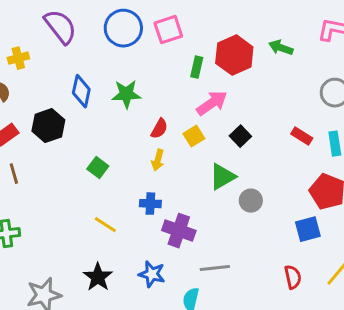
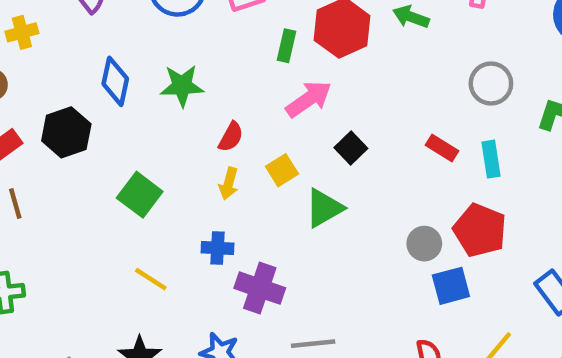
yellow square: (194, 136) -> (282, 170), moved
green square: (98, 168) -> (140, 195), size x1.4
gray circle: (251, 201) -> (424, 244), moved

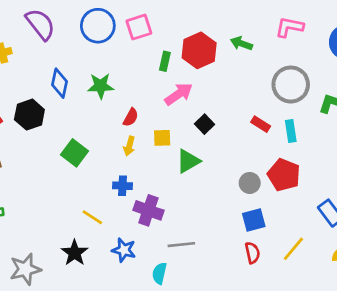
gray circle: (491, 84) -> (291, 85), size x1.4
yellow square: (282, 170) -> (162, 138), turned 30
yellow line: (151, 279) -> (92, 217), moved
blue square: (451, 286) -> (254, 220), moved

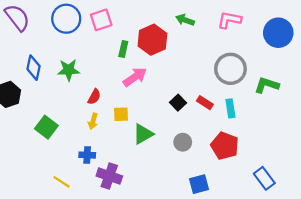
green arrow: (241, 43) -> (185, 20), moved
black square: (205, 124) -> (178, 103), moved
gray circle: (250, 183) -> (183, 142), moved

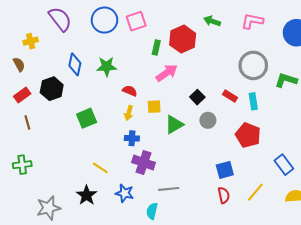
red semicircle: (94, 97) -> (130, 91), turned -96
black square: (178, 103) -> (197, 97), moved
green square: (46, 127) -> (87, 118), turned 30
gray circle: (183, 142) -> (208, 120), moved
blue cross: (87, 155) -> (132, 138), moved

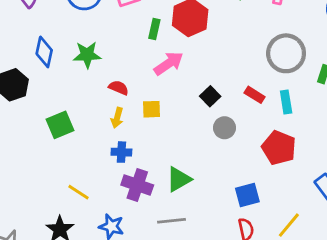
green triangle: (174, 125) -> (179, 179), moved

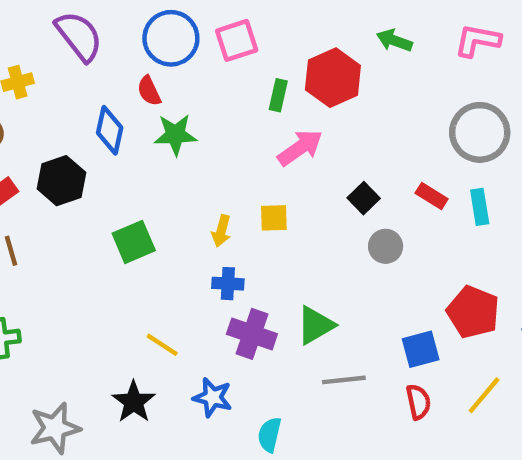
red semicircle: (119, 88) -> (149, 91), moved, turned -138
red pentagon: (279, 148) -> (473, 312), moved
gray line: (172, 221) -> (344, 380), moved

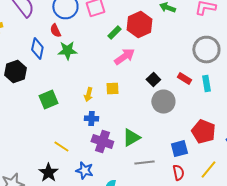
green rectangle: (278, 95) -> (114, 32), turned 32
gray circle: (386, 246) -> (163, 102), size x1.5

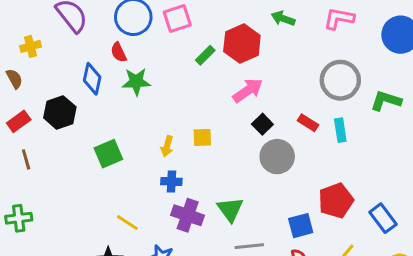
pink arrow: (124, 56) -> (248, 90), moved
red pentagon: (203, 132) -> (336, 201), turned 30
green triangle: (131, 138) -> (230, 209), turned -36

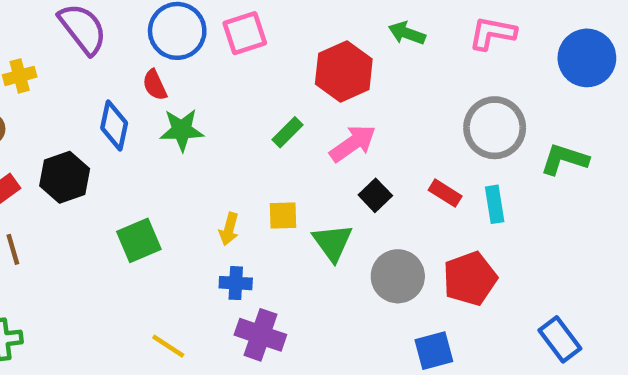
green rectangle: (205, 55) -> (288, 132), moved
gray circle: (277, 157) -> (398, 276), moved
red pentagon: (336, 201) -> (470, 279), moved
green triangle: (230, 209) -> (333, 243), moved

